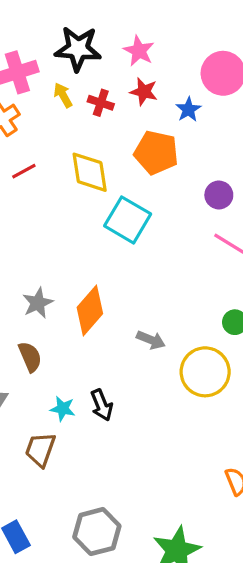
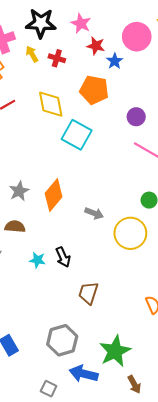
red star: (144, 92) -> (96, 46), moved
brown semicircle: (30, 357) -> (15, 227), turned -60
brown trapezoid: (40, 450) -> (88, 293), moved

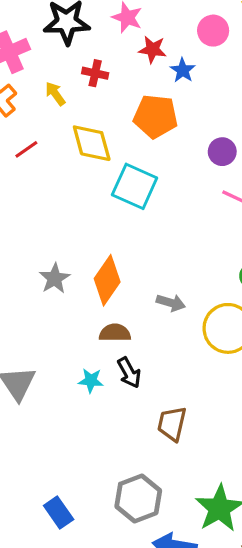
pink circle: (137, 37) -> (213, 31), size x0.7
yellow arrow: (32, 54) -> (55, 94), moved
brown semicircle: (15, 227) -> (115, 333), moved

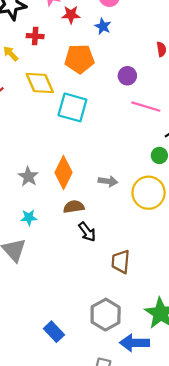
blue star: (183, 70) -> (103, 26), moved
cyan star: (91, 380) -> (29, 218), moved

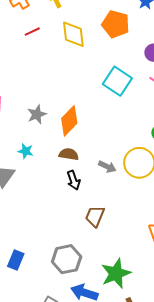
cyan square: (72, 107) -> (117, 81), moved
gray arrow: (108, 181) -> (107, 167), moved
blue rectangle: (54, 332) -> (16, 260), turned 48

